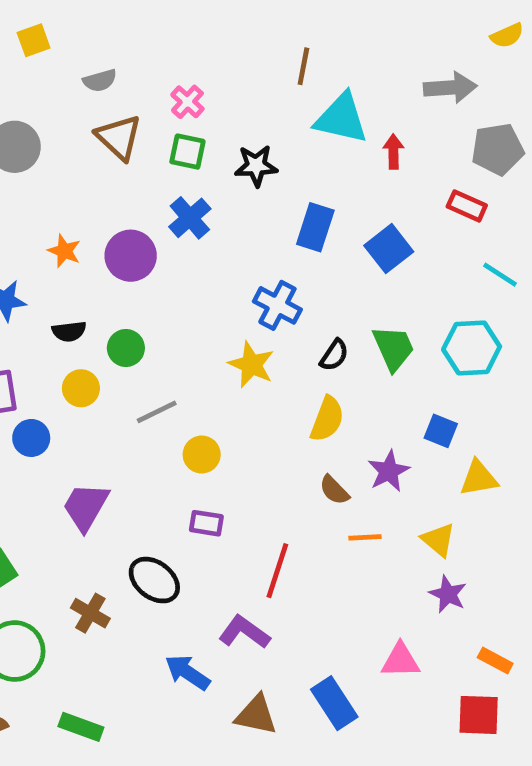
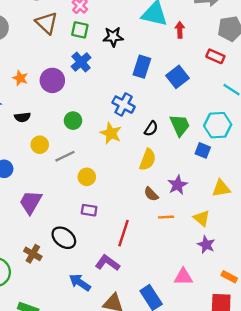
green circle: (126, 348) -> (73, 121), moved
yellow circle: (81, 388) -> (40, 145), moved
blue square: (441, 431) -> (203, 150), moved

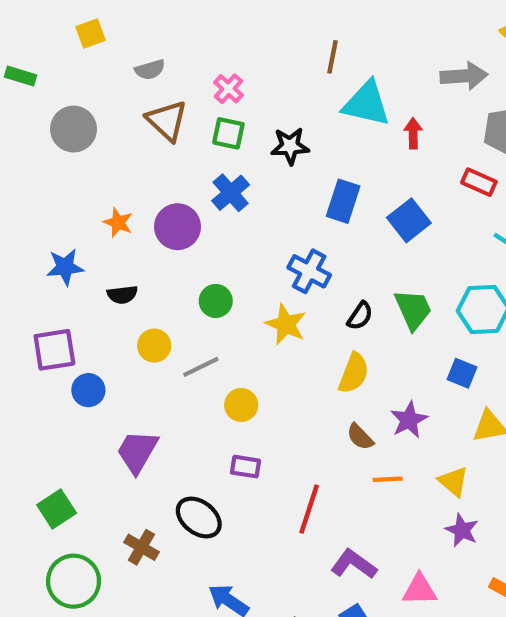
blue square: (203, 150) -> (462, 373), moved
purple L-shape: (107, 263) -> (354, 564), moved

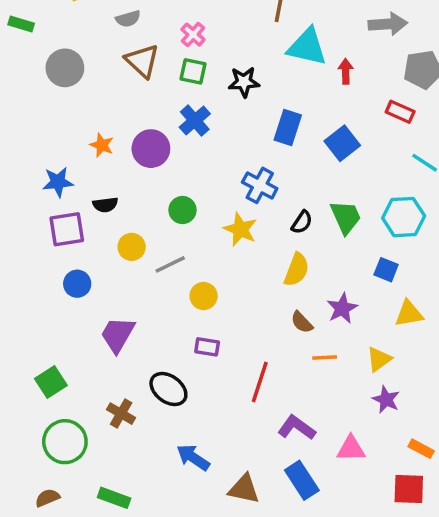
purple square: (54, 350) -> (67, 229), moved
yellow triangle: (453, 481) -> (379, 359), turned 44

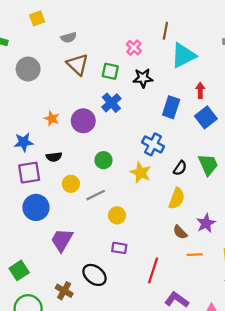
pink cross: (193, 35) -> (134, 48), moved
cyan triangle: (307, 47) -> (183, 56), turned -40
red arrow: (346, 71) -> (200, 90), moved
blue circle: (77, 284) -> (36, 207), size x1.5

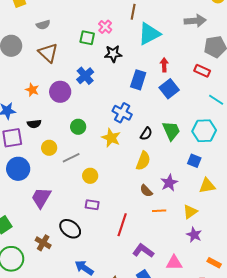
gray semicircle: (69, 38) -> (43, 25), moved
brown triangle: (78, 65) -> (48, 53), moved
green square: (110, 71) -> (87, 38), moved

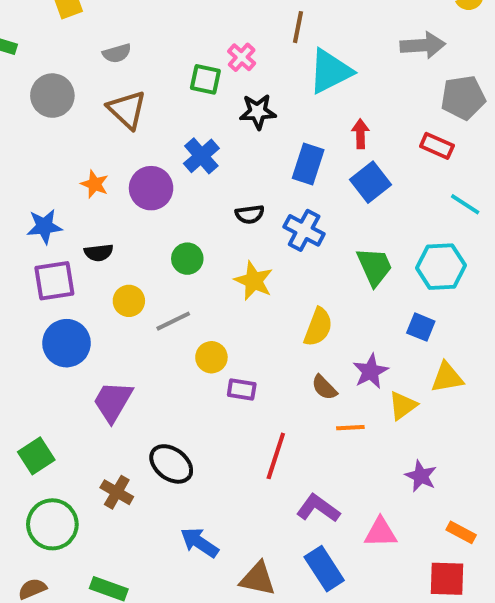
blue cross: (122, 113) -> (304, 230), moved
black semicircle: (146, 134) -> (250, 214), moved, turned 48
purple rectangle: (92, 205) -> (242, 389), moved
yellow triangle: (190, 212) -> (403, 406), moved

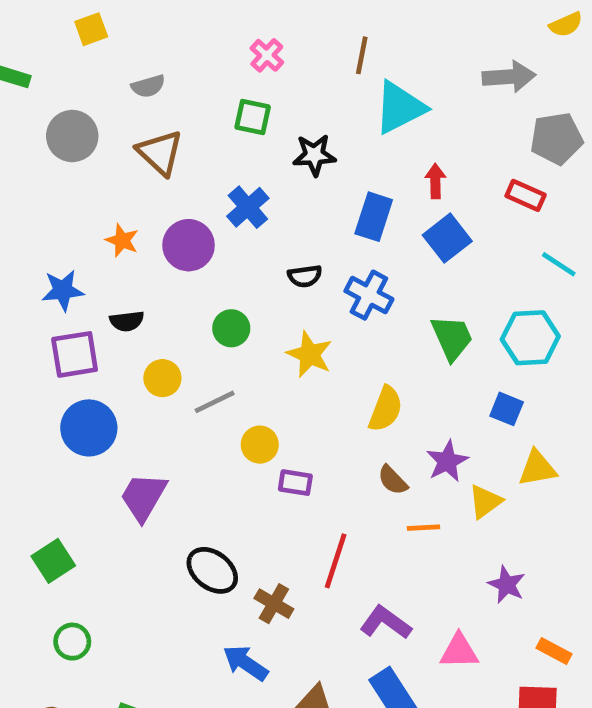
pink cross: (242, 57) -> (267, 55), moved
brown cross: (117, 492) -> (274, 604), moved
green circle: (52, 524) -> (72, 642), size x0.6

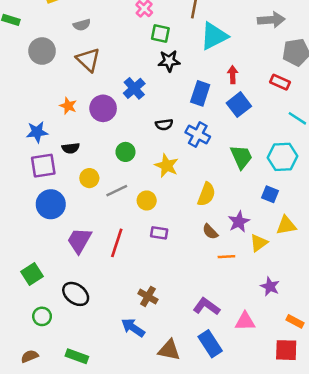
green square: (253, 117) -> (160, 34), moved
yellow circle: (260, 445) -> (147, 201), moved
red line: (336, 561) -> (117, 243), moved
black ellipse: (212, 570) -> (76, 294), moved

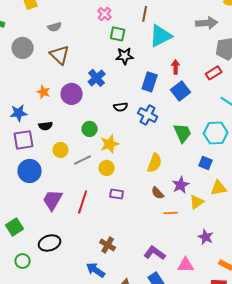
red rectangle: (280, 82) -> (214, 73), turned -56
yellow star: (167, 166) -> (110, 144), moved, turned 30
black ellipse: (76, 294) -> (50, 243), turned -55

